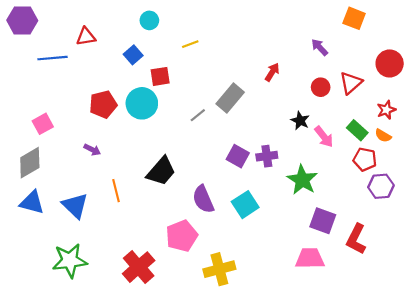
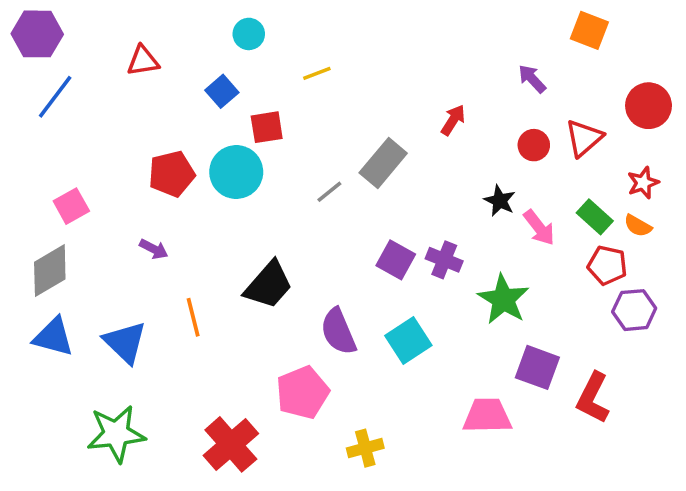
blue line: (52, 58) -> (55, 97), moved, turned -48
purple cross: (267, 156) -> (444, 260), turned 30
pink trapezoid: (310, 258) -> (487, 416), moved
yellow cross: (219, 269) -> (365, 448), size x0.7

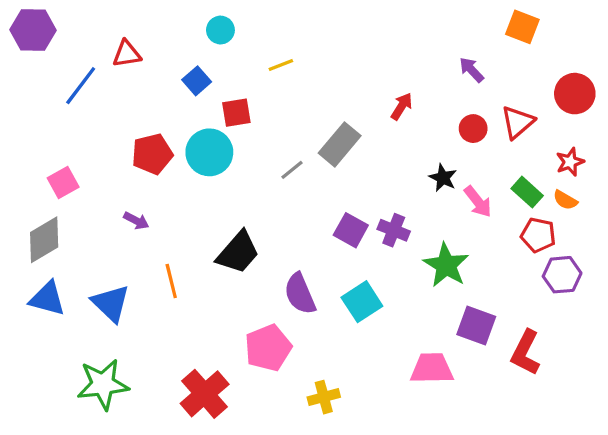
blue line: (55, 97) -> (81, 86), moved

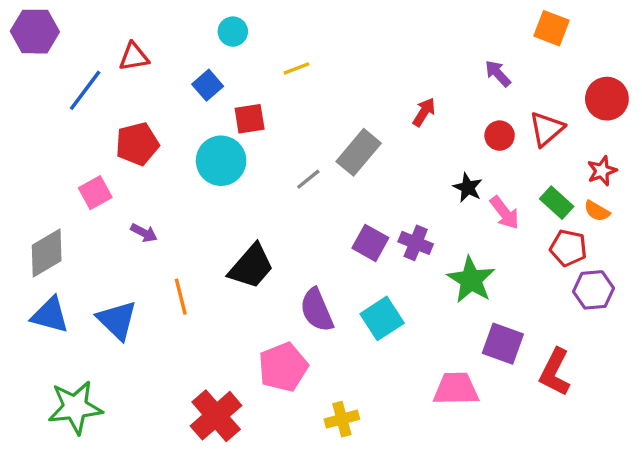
red pentagon: (152, 154) -> (137, 144), moved
pink square: (63, 183) -> (95, 193), moved
green star: (103, 384) -> (75, 407), moved

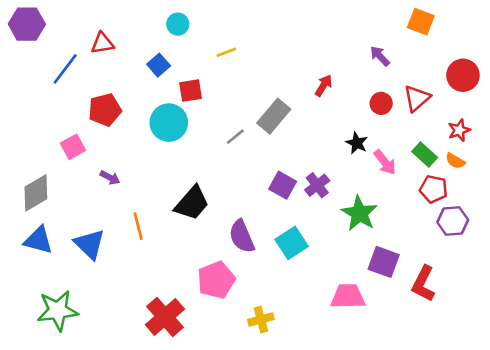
purple cross: (416, 243) -> (317, 185), turned 30

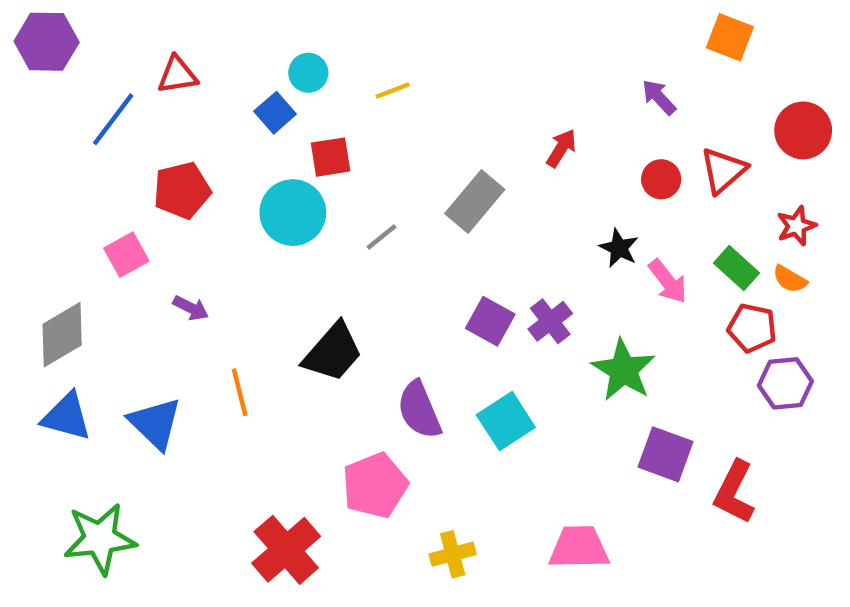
cyan circle: (178, 24) -> (308, 73), moved
gray line: (235, 137) -> (382, 237), moved
pink trapezoid: (348, 296) -> (579, 548), moved

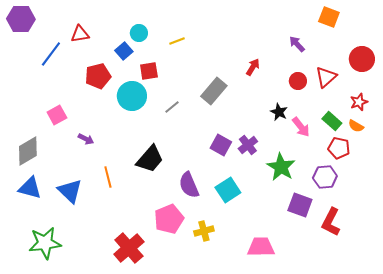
red pentagon: (182, 190) -> (98, 76), moved
purple hexagon: (785, 383) -> (325, 177), moved
yellow cross: (453, 554) -> (204, 231), moved

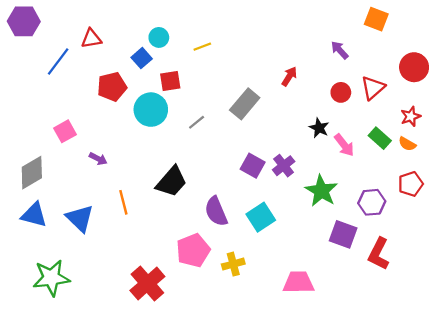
red pentagon: (339, 148) -> (411, 184), moved, turned -30

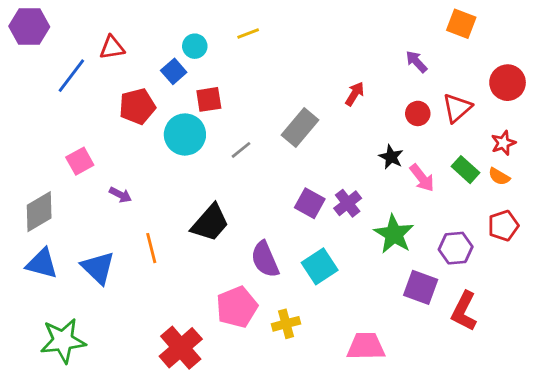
yellow line: (202, 47) -> (248, 34), moved

